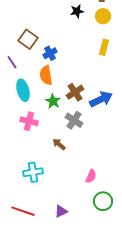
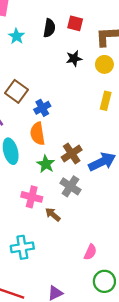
pink cross: (29, 121) -> (32, 197), moved

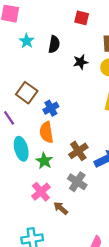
red square: (75, 23) -> (82, 18), moved
black semicircle: (49, 28) -> (54, 44), moved
green star: (46, 164) -> (44, 161), moved
pink cross: (32, 197) -> (41, 192), turned 36

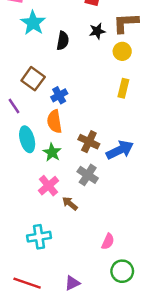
cyan star: (27, 41) -> (33, 23), size x1.5
black semicircle: (54, 44) -> (63, 41), moved
black star: (81, 62) -> (97, 31), moved
brown cross: (78, 151) -> (89, 142), turned -30

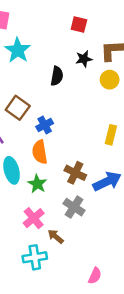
black semicircle: (63, 41) -> (57, 76), moved
yellow rectangle: (123, 88) -> (111, 135), moved
cyan cross: (39, 237) -> (35, 257), moved

